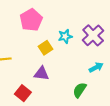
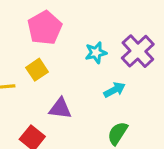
yellow square: (46, 48) -> (37, 70), moved
cyan arrow: (96, 67) -> (115, 90), moved

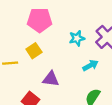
pink pentagon: (45, 28) -> (40, 20), turned 30

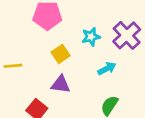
yellow square: (34, 51) -> (61, 54), moved

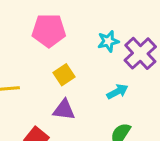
cyan star: (91, 37) -> (108, 41), moved

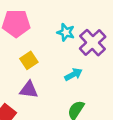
cyan star: (108, 41) -> (66, 32), turned 30

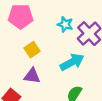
cyan arrow: (73, 74) -> (72, 62), size x1.5

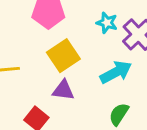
yellow square: (32, 50) -> (63, 56), size x1.5

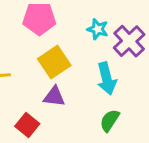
cyan arrow: (116, 72) -> (107, 79), turned 104

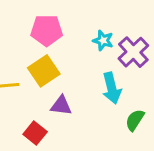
yellow square: (54, 62) -> (44, 71), moved
green semicircle: (110, 120) -> (135, 120), moved

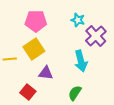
cyan star: (103, 40) -> (78, 20), moved
green semicircle: (135, 120) -> (75, 93), moved

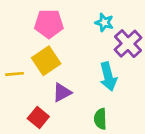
purple triangle: (46, 73) -> (62, 92), turned -35
green semicircle: (75, 93) -> (100, 119), turned -35

